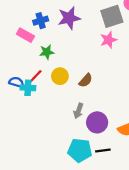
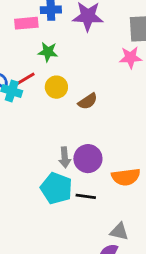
pink rectangle: (25, 35) -> (26, 23), turned -49
gray arrow: (78, 111) -> (65, 157), moved, turned -40

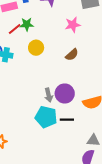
pink star: (131, 57) -> (73, 25), moved
red line: (26, 79) -> (15, 29), moved
brown semicircle: (88, 101) -> (72, 55), moved

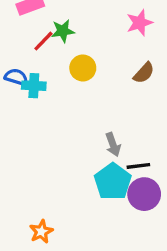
purple circle: (65, 94) -> (144, 194), moved
cyan pentagon: (46, 117) -> (113, 182), turned 30
black line: (67, 120) -> (138, 166), moved

